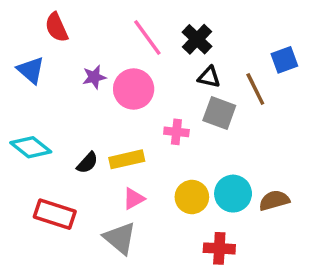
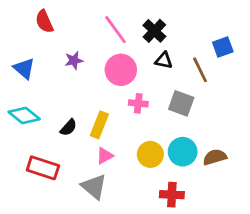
blue triangle: (31, 70) -> (24, 68), moved
pink circle: (134, 89) -> (121, 70), moved
gray square: (219, 113) -> (181, 103), moved
yellow rectangle: (127, 159) -> (99, 125), turned -55

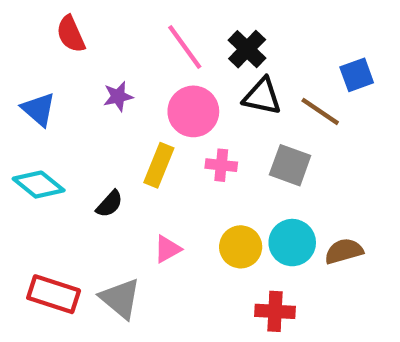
black triangle: (164, 60) -> (262, 96), size x1.4
brown line: (200, 70) -> (320, 111), turned -30
yellow rectangle: (99, 125) -> (159, 165), moved
red rectangle: (43, 168) -> (54, 294), moved
gray triangle: (94, 187) -> (120, 298), moved

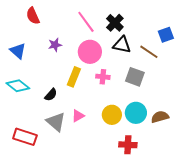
gray triangle: (120, 298) -> (56, 122), moved

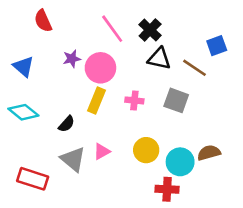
pink circle: (90, 52) -> (100, 68), moved
cyan circle: (136, 113) -> (180, 162), moved

